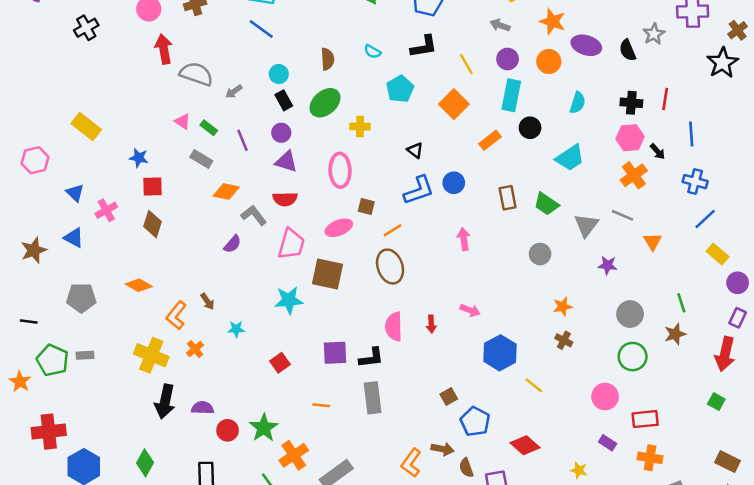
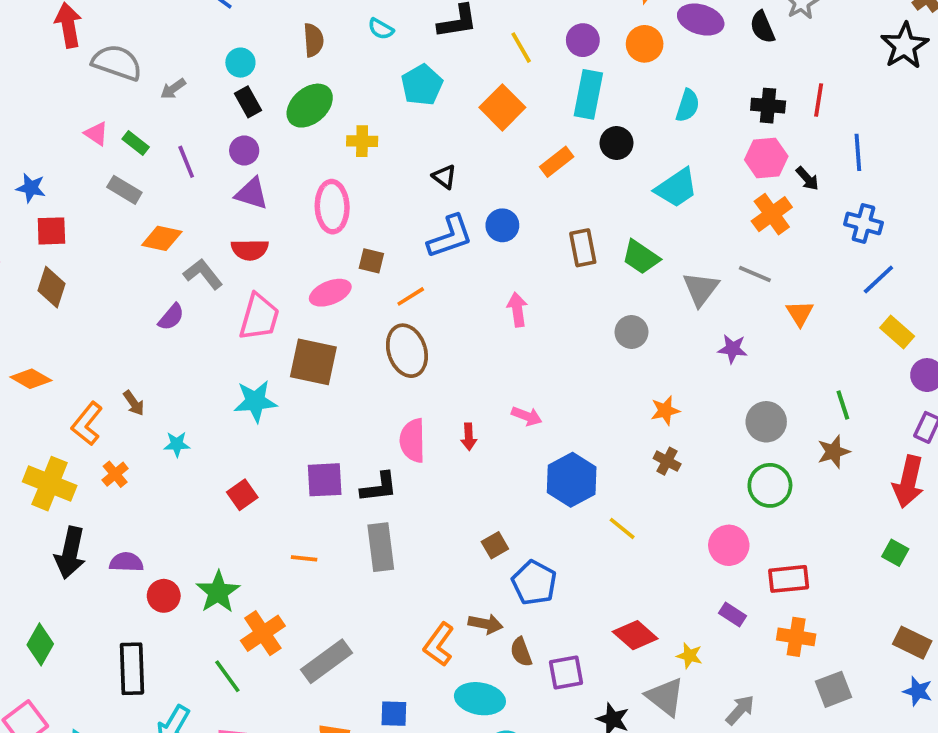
red diamond: (525, 445) -> (635, 635), moved

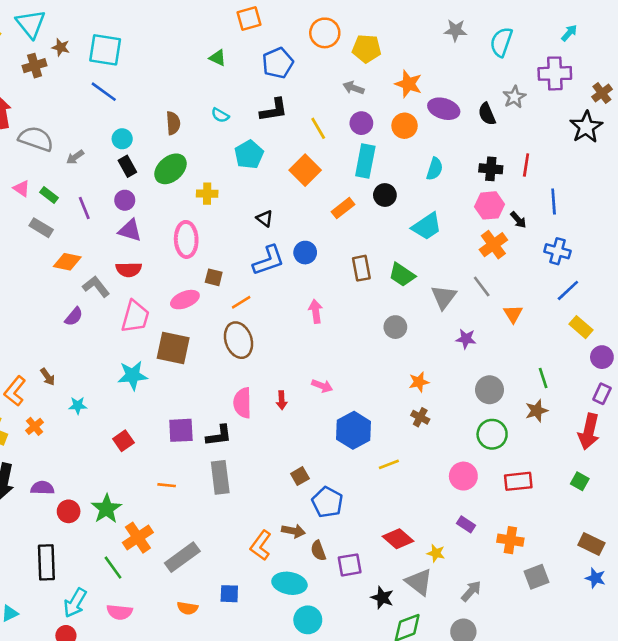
gray line: (755, 274) -> (482, 287), turned 30
yellow line: (622, 528) -> (389, 464), turned -60
red rectangle: (789, 579) -> (518, 481), moved

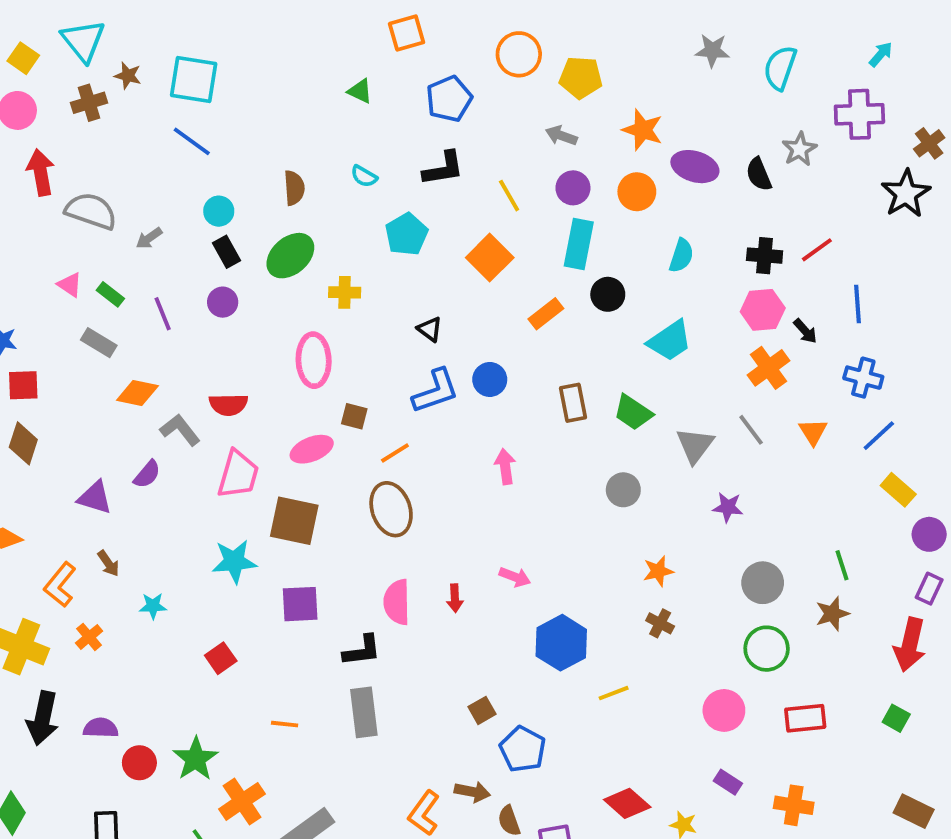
red line: (526, 165) -> (817, 250), turned 45
purple triangle: (130, 230) -> (95, 498), moved
orange triangle: (513, 314) -> (813, 432), moved
purple square: (181, 430) -> (300, 604), moved

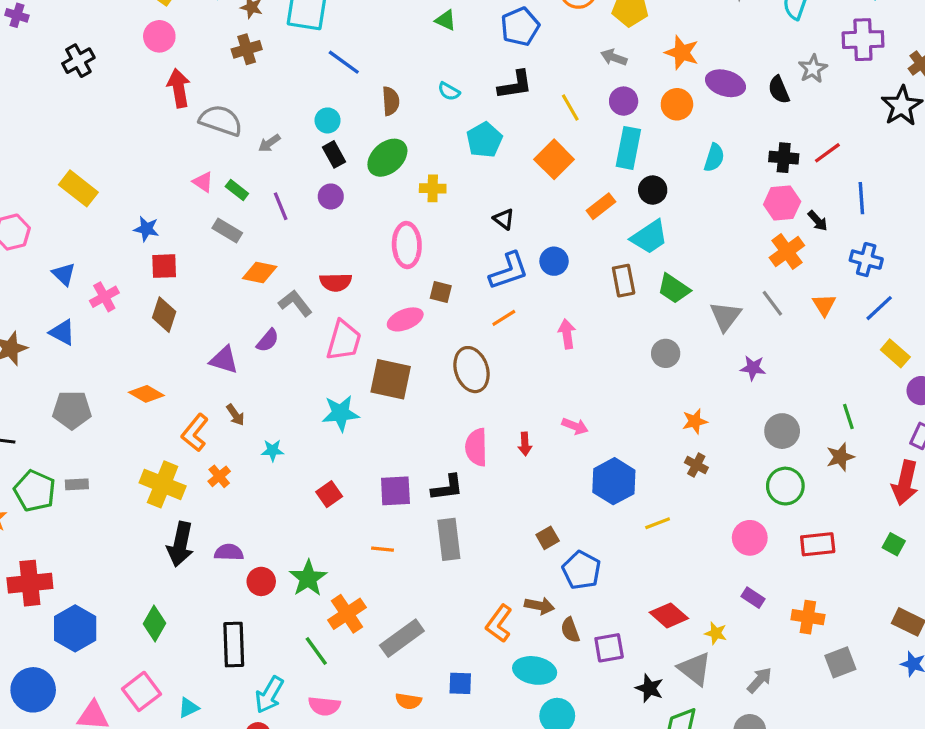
brown cross: (89, 103) -> (247, 49), moved
blue line: (192, 141) -> (344, 62), moved
cyan trapezoid: (670, 341) -> (649, 237), moved
orange line: (395, 453) -> (504, 318), moved
purple square: (300, 604) -> (395, 491), moved

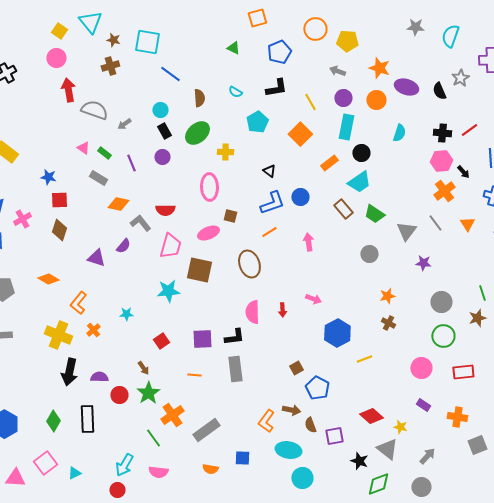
brown rectangle: (624, 281) -> (343, 209), turned -30
brown arrow: (235, 415) -> (143, 368), moved
black rectangle: (234, 645) -> (87, 419), moved

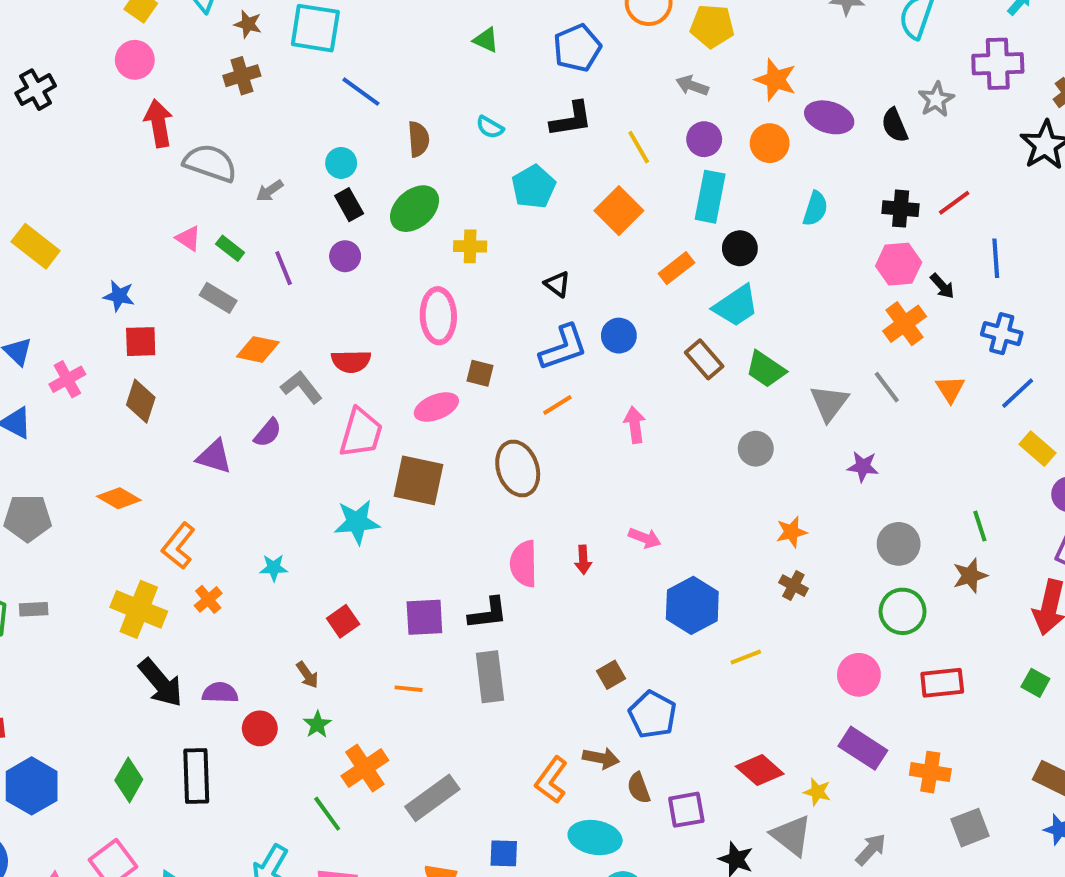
black arrow: (69, 372) -> (161, 683), turned -52
green star: (148, 393) -> (317, 724), size x0.6
purple rectangle: (423, 405) -> (863, 748), size x1.6

